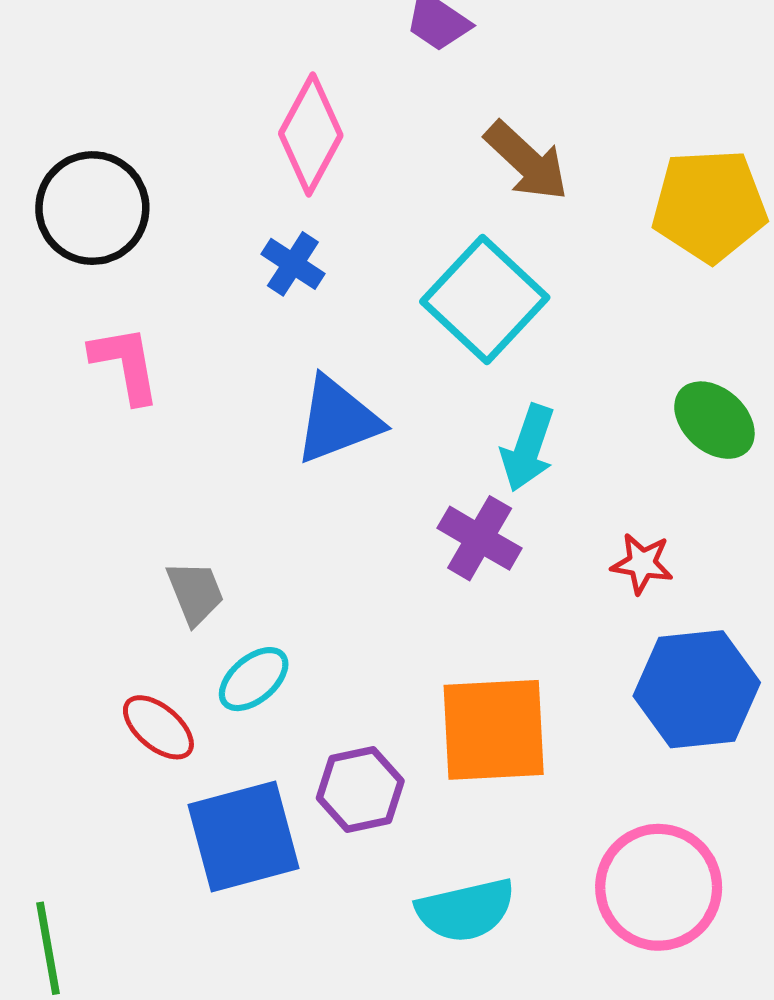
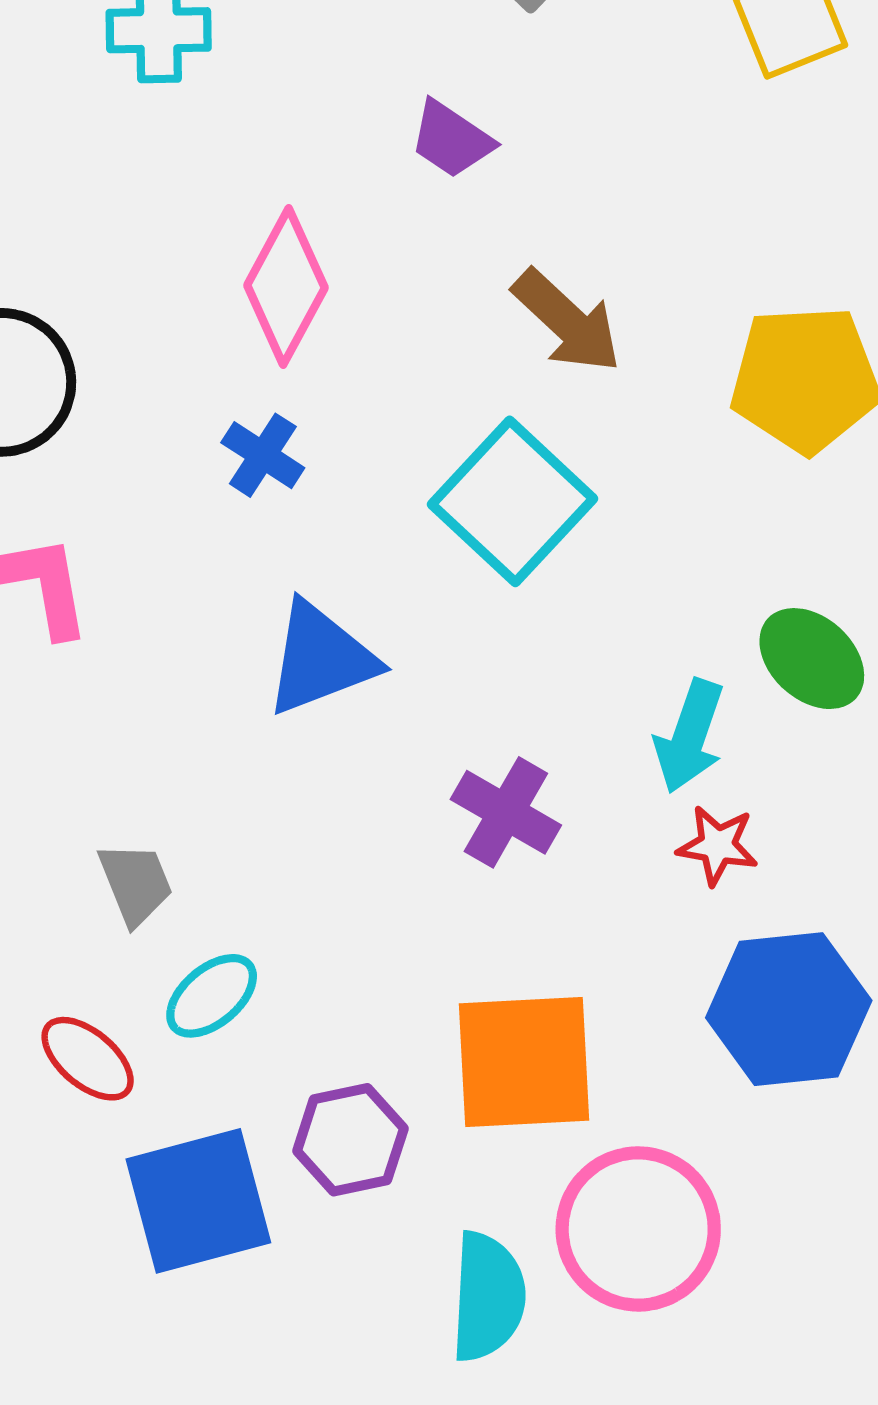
cyan arrow: (528, 448) -> (689, 736), moved
pink circle: (659, 887) -> (638, 1229), moved
cyan semicircle: (466, 910) -> (488, 1297), turned -74

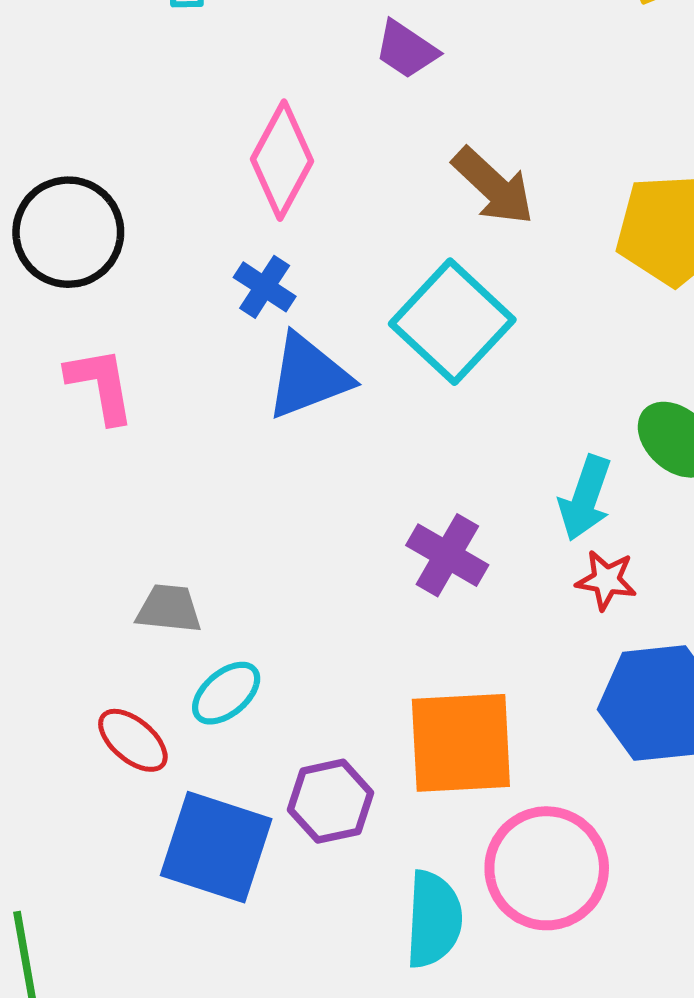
blue triangle: (321, 659) -> (308, 376), moved
gray trapezoid: (136, 883) -> (169, 609), turned -62
blue square: (198, 1201) -> (216, 847), turned 33

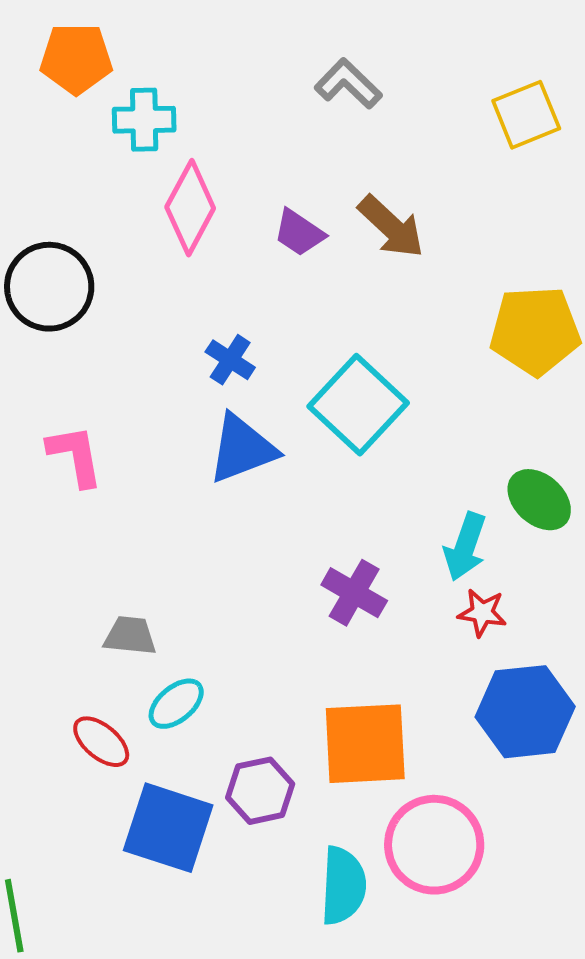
purple trapezoid: (406, 50) -> (299, 233), moved
pink diamond: (282, 160) -> (190, 208), moved
brown arrow: (493, 186) -> (391, 227), moved
black circle: (68, 232) -> (49, 287), moved
blue cross: (265, 287) -> (230, 360), moved

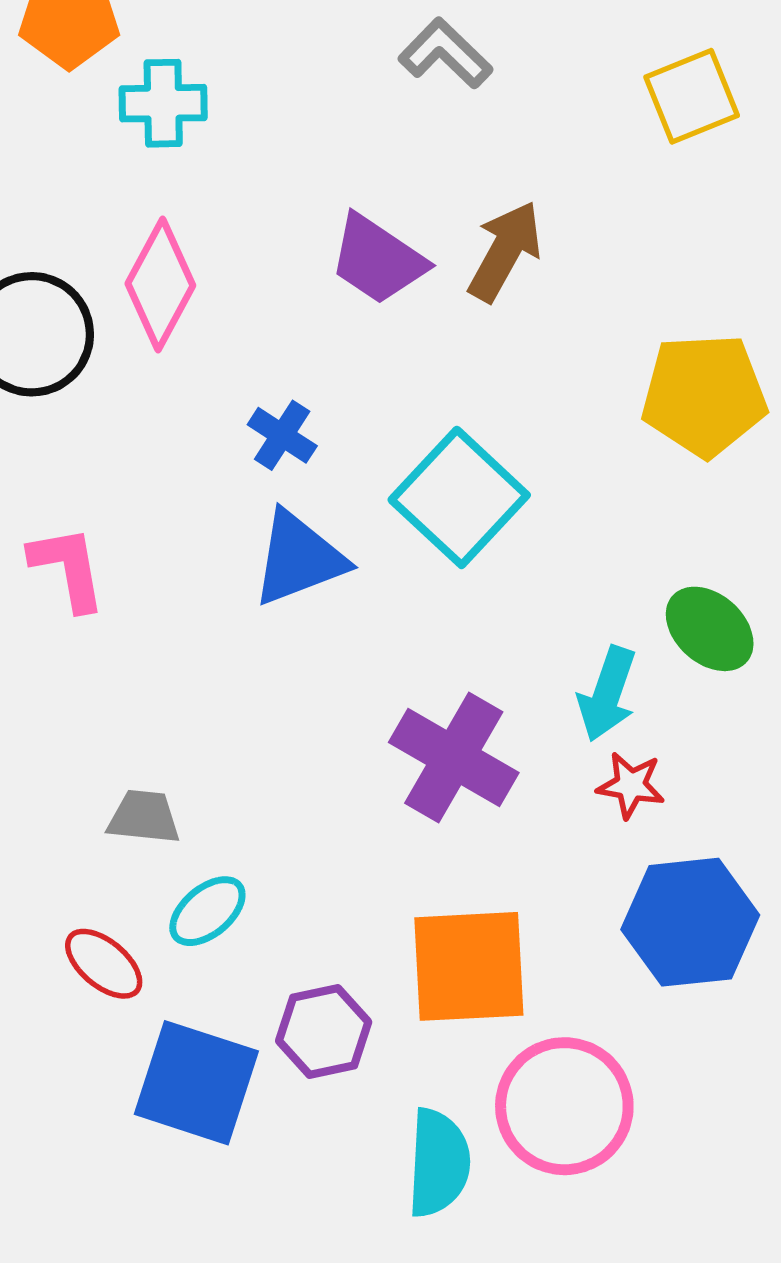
pink diamond: (190, 208) -> (160, 284), moved
brown arrow: (391, 227) -> (505, 251), turned -104
purple trapezoid: (299, 233) -> (378, 260), size x1.4
purple cross: (354, 593) -> (454, 758), size x1.4

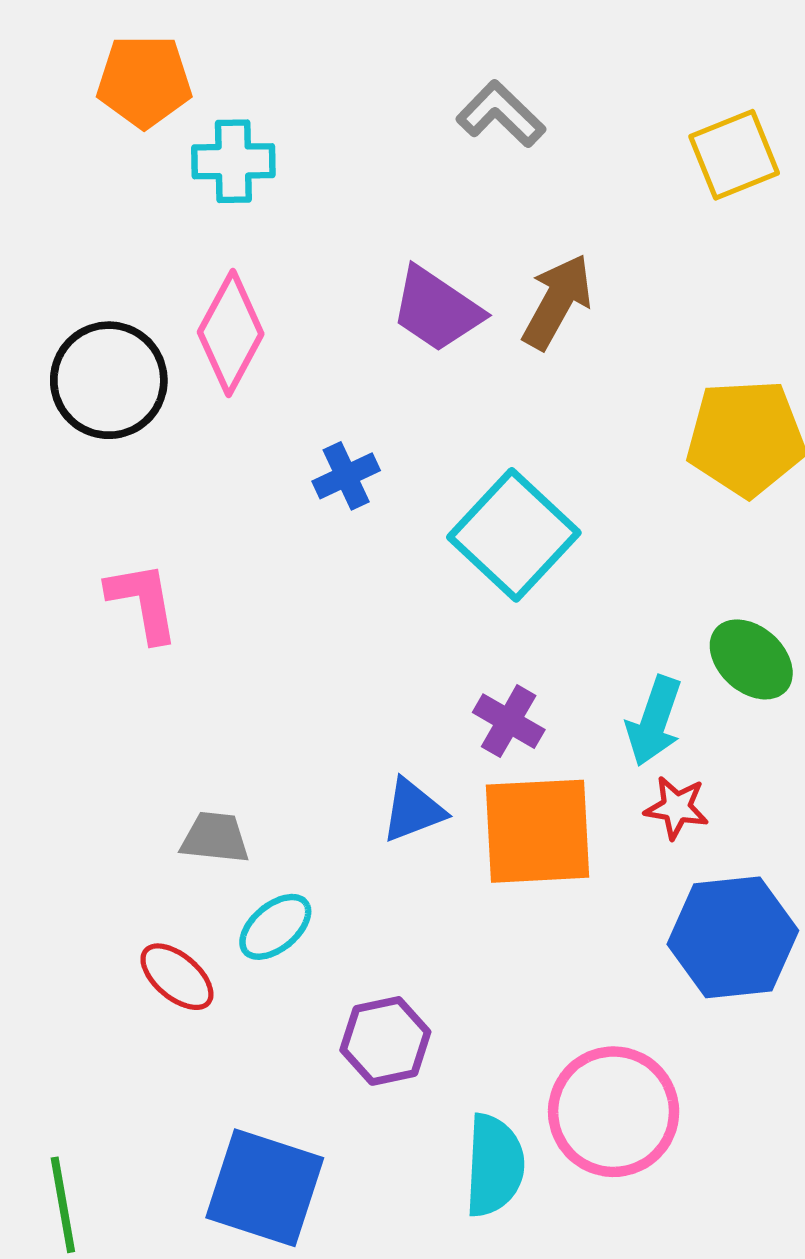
blue cross: (282, 435) -> (346, 476), turned 32
blue triangle: (299, 558) -> (413, 810), moved, size x0.7
purple cross: (454, 758) -> (509, 721), moved, size x0.6
orange square: (469, 966) -> (538, 831), moved
blue square: (196, 1083) -> (265, 1188), moved

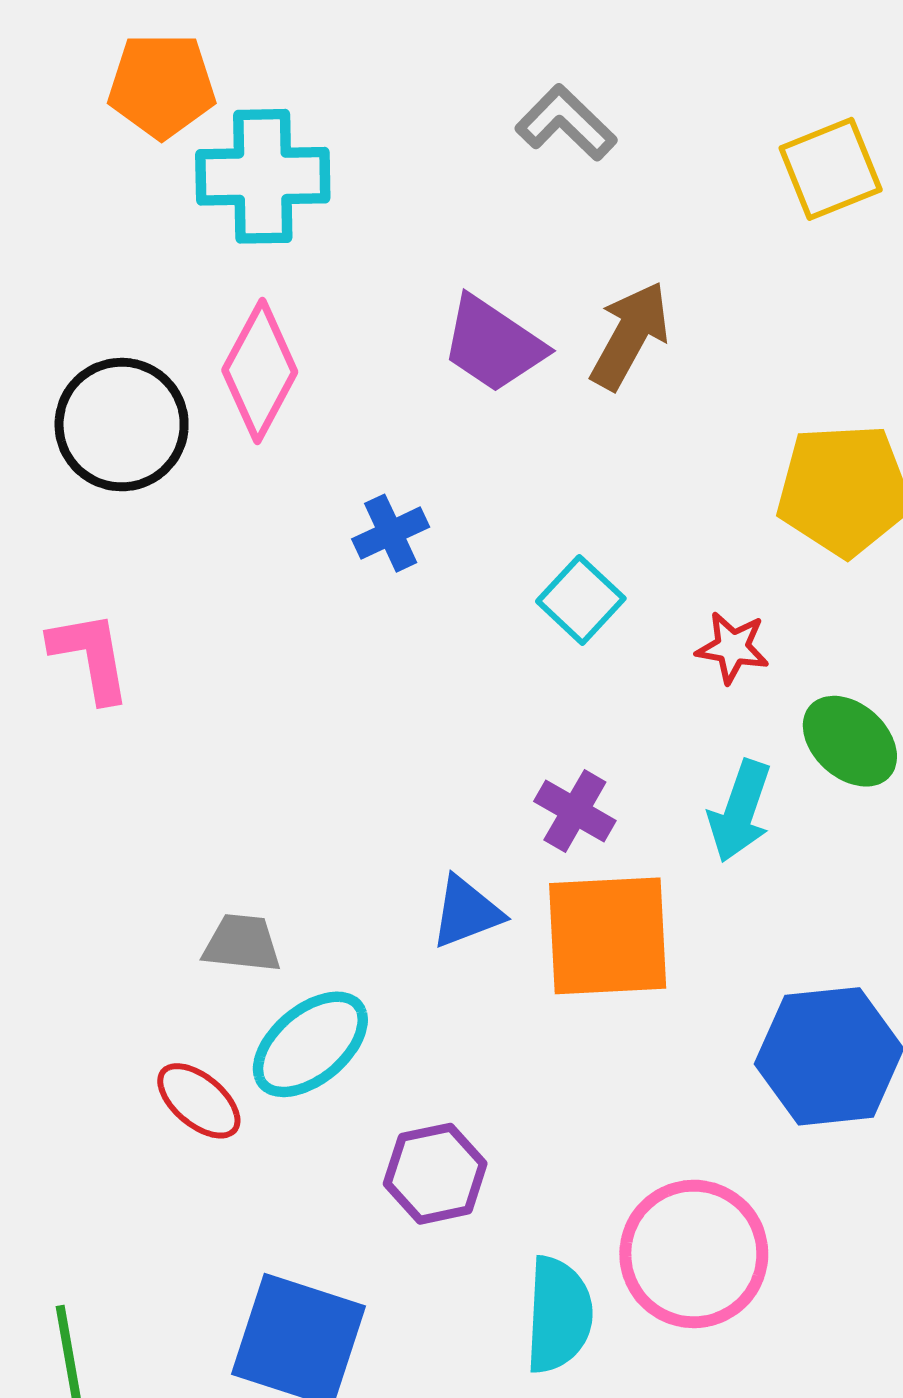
cyan cross: (233, 161) -> (263, 176), size x1.4
cyan square: (514, 535) -> (581, 600), size x0.6
pink L-shape: (143, 602) -> (90, 656), moved
red star: (676, 808) -> (732, 647), moved
cyan ellipse: (275, 927) -> (310, 1044), size x1.4

